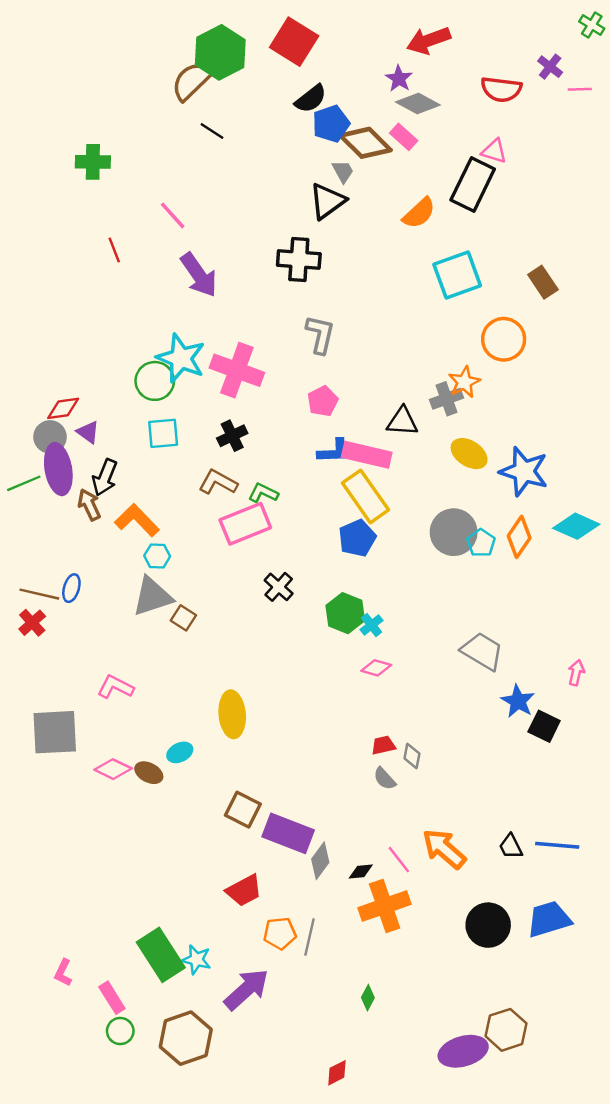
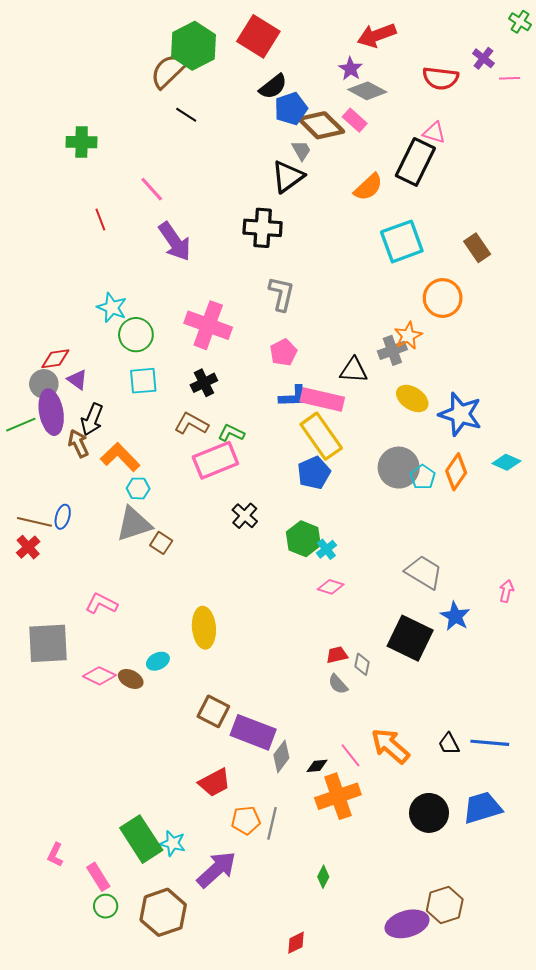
cyan star: (181, 358) -> (112, 307), moved, size x0.7
cyan diamond: (576, 526) -> (506, 462), size x0.7
black square: (544, 726) -> (410, 638), moved, size x1.6

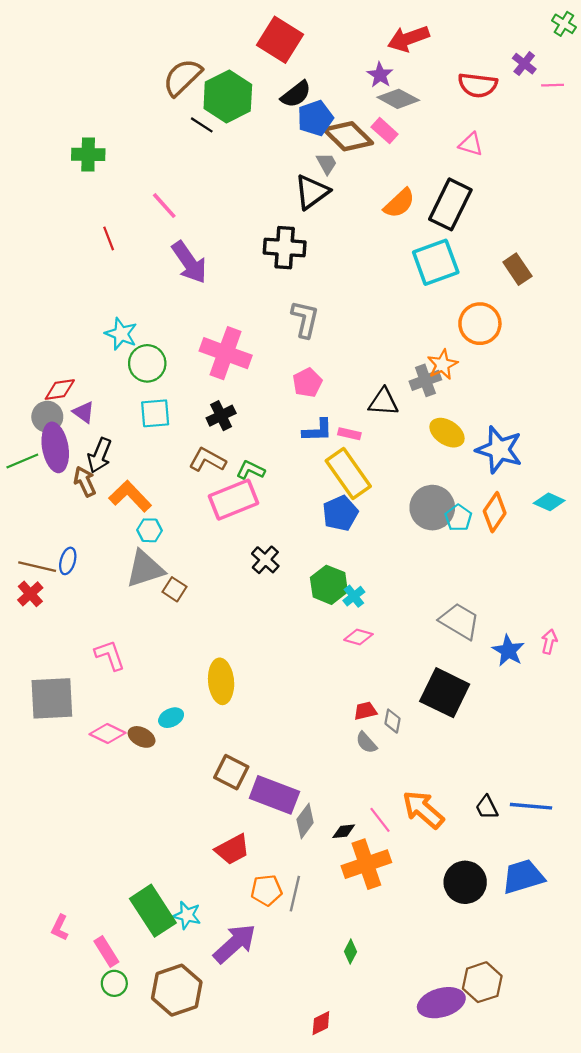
green hexagon: (194, 46) -> (228, 97), moved
black rectangle: (415, 162) -> (450, 204), moved
pink rectangle: (322, 400) -> (349, 434), size x0.5
pink L-shape: (101, 604) -> (110, 655), turned 44
blue star: (455, 616) -> (508, 651), moved

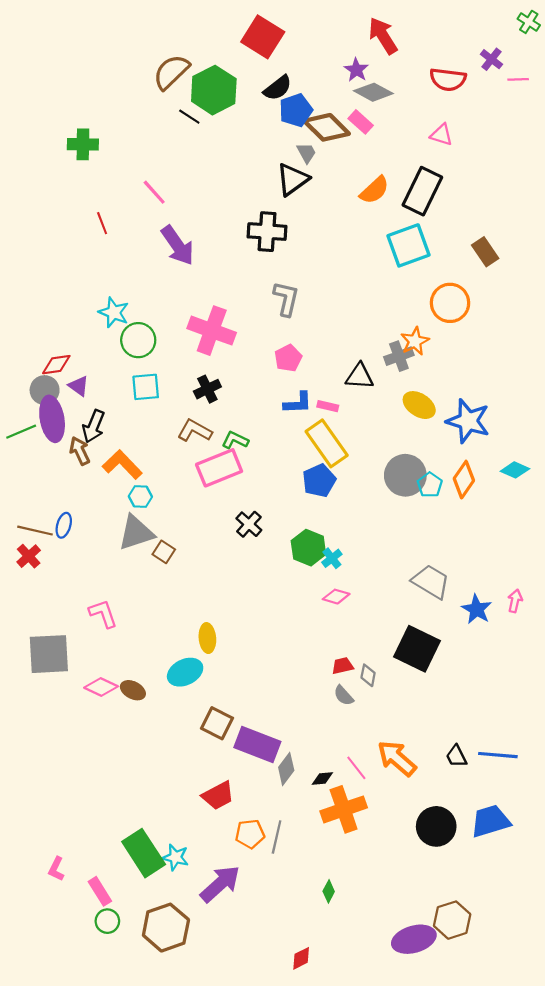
red arrow: (408, 39) -> (383, 36), turned 78
yellow ellipse: (221, 681) -> (207, 638), size x0.7
cyan ellipse: (171, 718) -> (185, 672), moved, size x1.5

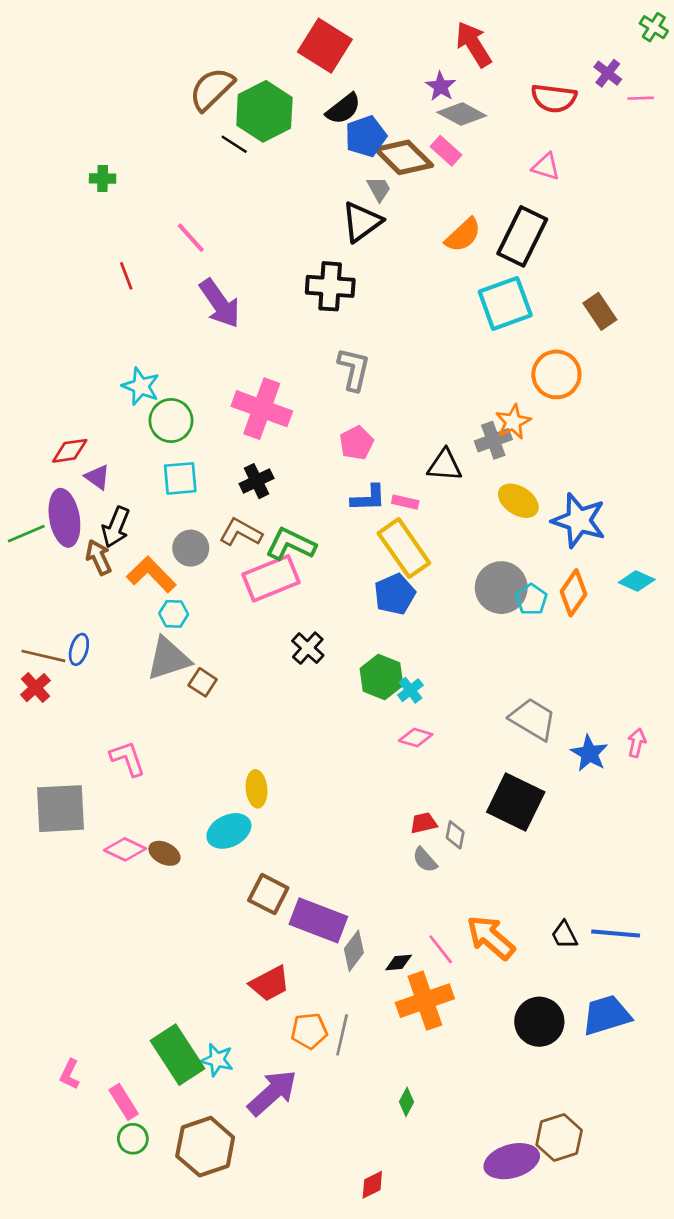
green cross: (83, 144) -> (103, 178), size x0.7
gray circle: (45, 390) -> (191, 548), moved
green L-shape: (235, 440) -> (291, 544), size x1.5

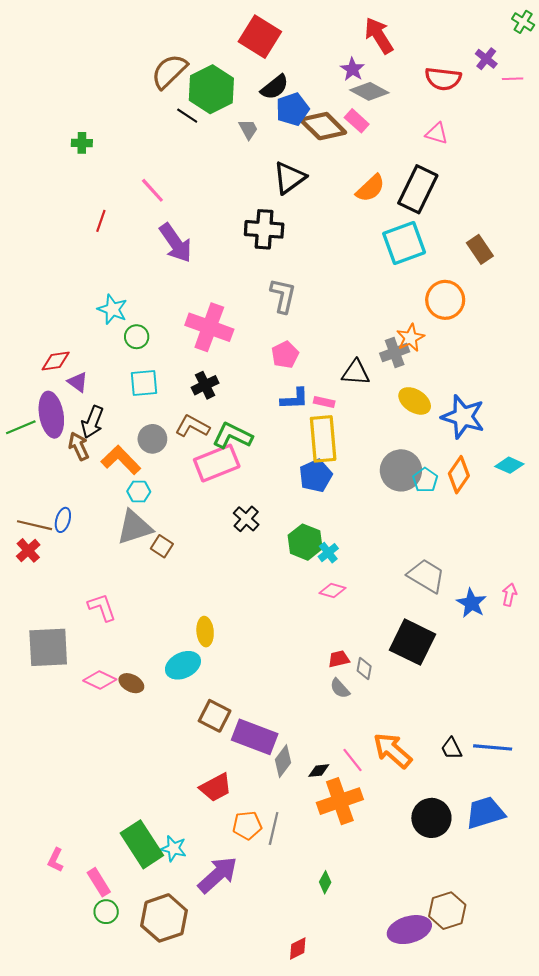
gray trapezoid: (379, 189) -> (248, 129), moved
red line: (126, 276) -> (101, 221), turned 40
green circle: (171, 421) -> (137, 337), size x0.7
yellow rectangle: (404, 548) -> (323, 439), turned 30

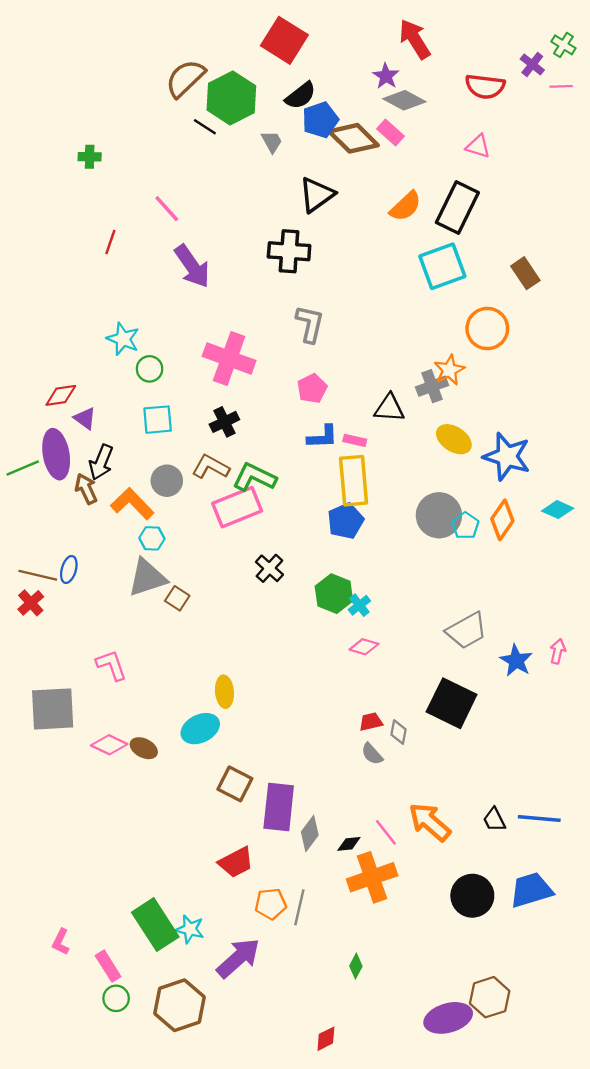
green cross: (523, 22) -> (563, 45), moved
gray trapezoid: (426, 576) -> (467, 631), turned 120
purple rectangle: (255, 737) -> (279, 807), turned 75

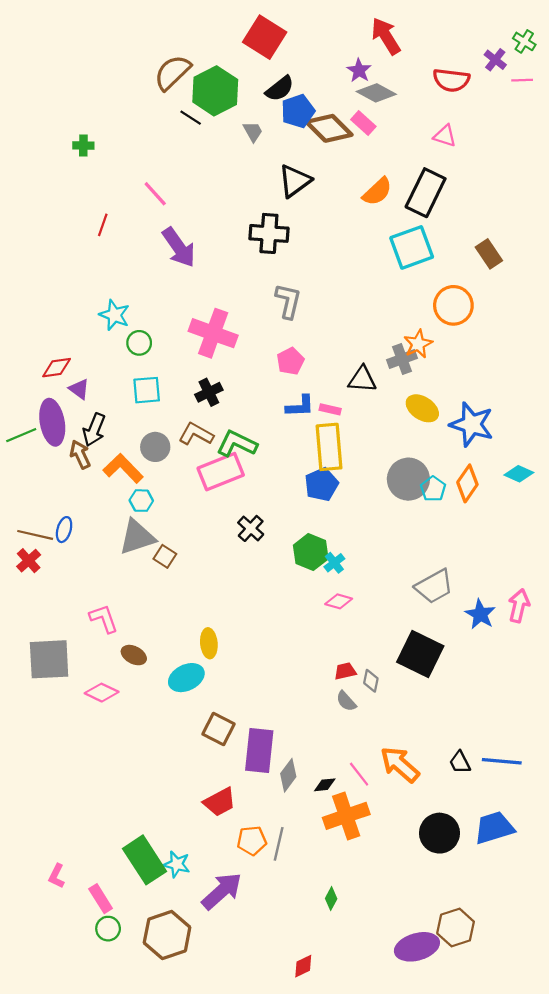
pink arrow: (558, 651) -> (519, 606), size x1.4
brown ellipse: (144, 748) -> (134, 655), moved

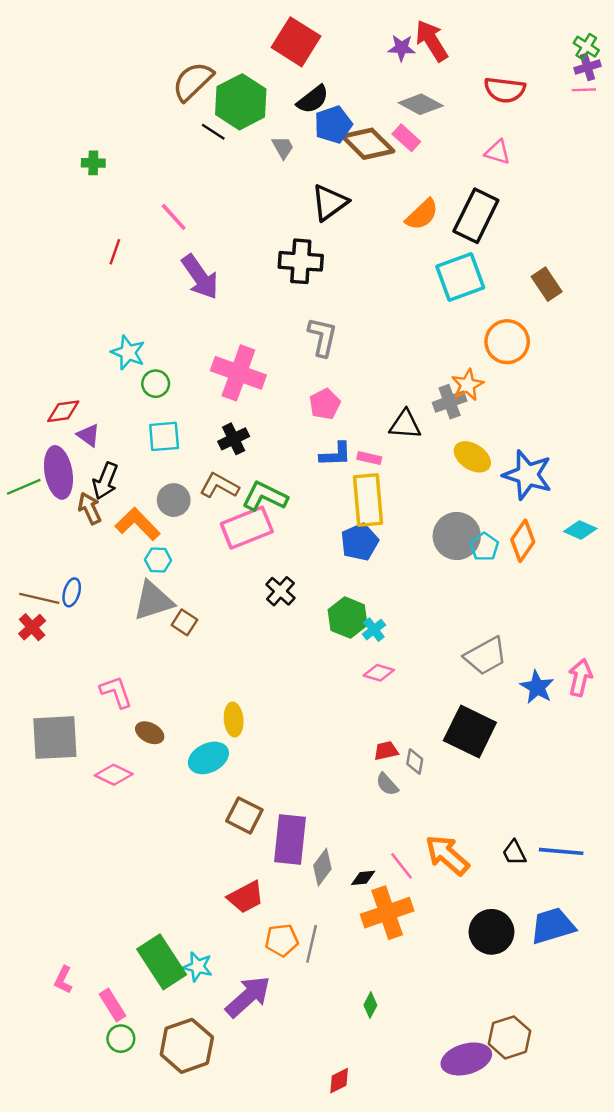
purple cross: (495, 60) -> (587, 67), moved, turned 35
purple star: (359, 70) -> (402, 48), moved, turned -30

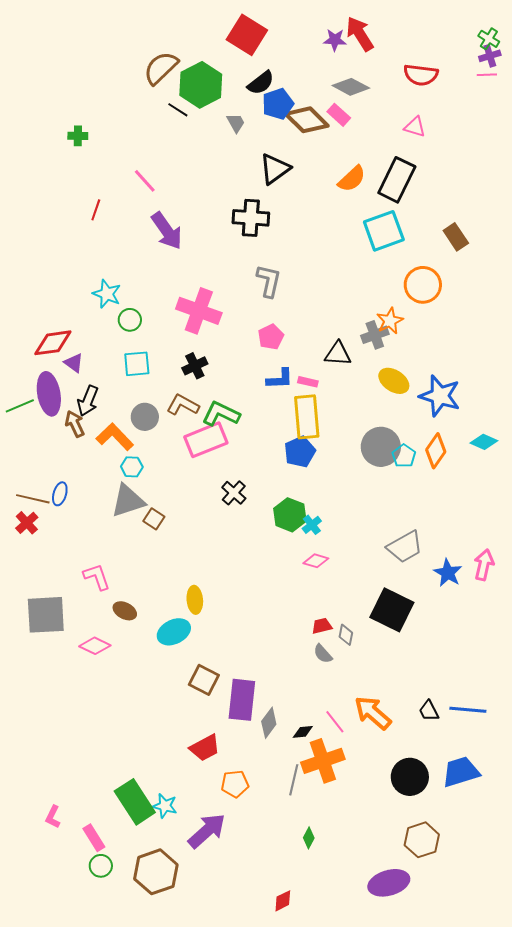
red diamond: (63, 411) -> (53, 343), size x1.4
gray line: (312, 944) -> (294, 780), moved
brown hexagon: (509, 1037) -> (422, 840), moved

